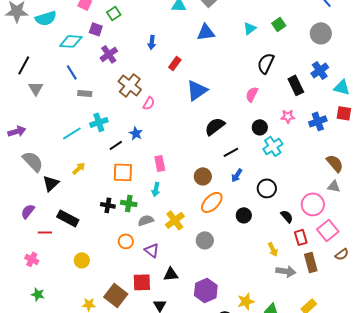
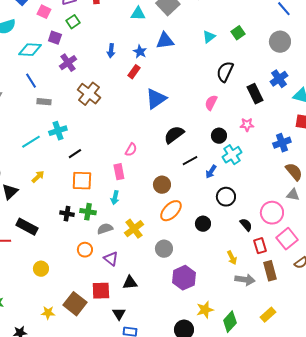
pink semicircle: (149, 103) -> (131, 150), moved
blue cross: (318, 121) -> (282, 143), moved
blue star: (136, 133) -> (140, 52), moved
blue arrow: (237, 175) -> (211, 172), moved
purple hexagon: (206, 290) -> (184, 278), moved

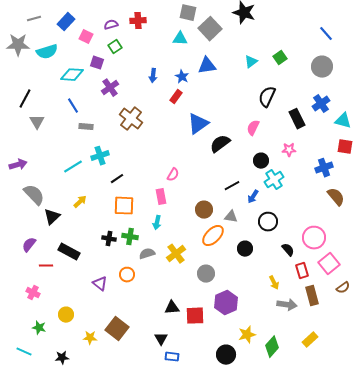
black semicircle: (174, 135) -> (220, 144), moved
gray triangle: (293, 195) -> (231, 217), moved
purple triangle: (111, 259) -> (100, 284), moved
yellow circle: (41, 269) -> (66, 315), moved
red square: (101, 291) -> (195, 316), moved

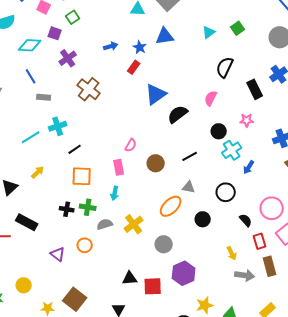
blue arrow: (153, 76) -> (111, 46), turned -112
blue arrow: (253, 197) -> (249, 167), moved
brown circle: (204, 210) -> (156, 163), moved

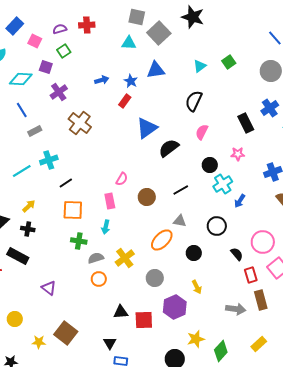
black semicircle: (225, 67) -> (194, 101), moved
gray rectangle: (44, 97) -> (35, 131), turned -32
black cross: (67, 209) -> (28, 229), moved
orange circle: (85, 245) -> (99, 279), moved
yellow arrow: (232, 253) -> (197, 287), moved

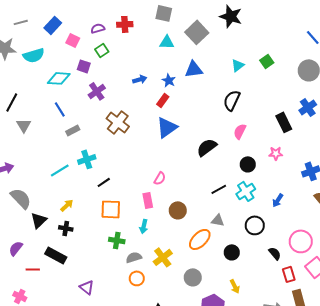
gray square: (137, 17) -> (164, 13), moved
blue triangle: (147, 128) -> (167, 127), moved
cyan cross: (223, 184) -> (246, 191), moved
brown circle: (147, 197) -> (178, 210), moved

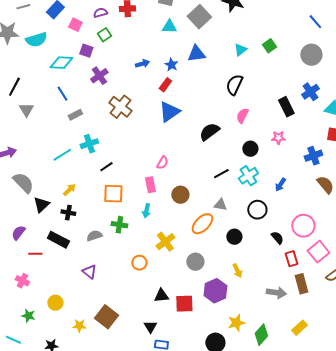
gray semicircle: (134, 257) -> (94, 236), moved

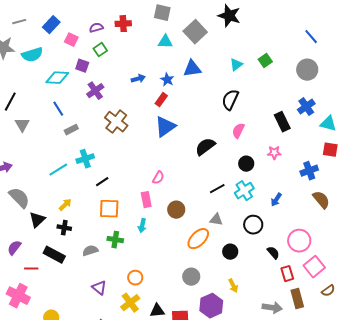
yellow cross: (165, 242) -> (130, 303), moved
purple triangle: (89, 272) -> (99, 288), moved
pink cross: (22, 281) -> (18, 296), size x1.6

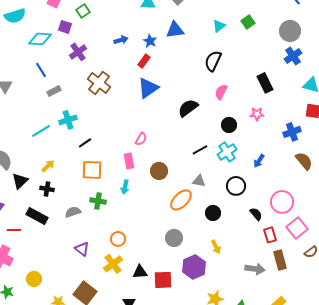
blue cross: (306, 107) -> (293, 56), moved

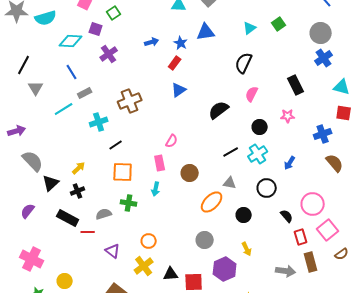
brown cross: (99, 83) -> (130, 101), moved, turned 30
blue triangle: (148, 88) -> (179, 90), size x0.7
cyan line: (41, 131) -> (64, 109), moved
black cross: (47, 189) -> (78, 191), turned -32
red line: (14, 230) -> (88, 232), moved

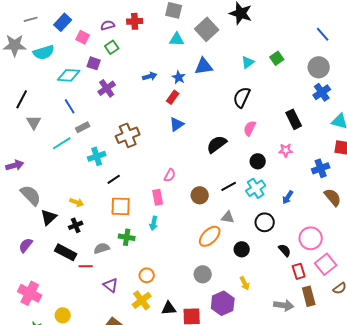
yellow arrow: (79, 168) -> (77, 202), turned 64
brown circle: (190, 173) -> (200, 195), moved

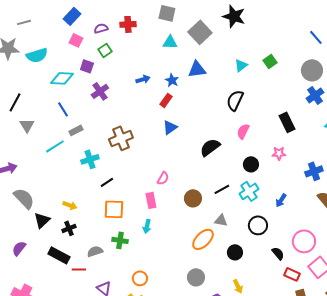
blue rectangle: (63, 22) -> (72, 16), moved
red rectangle: (299, 271) -> (292, 274), turned -49

